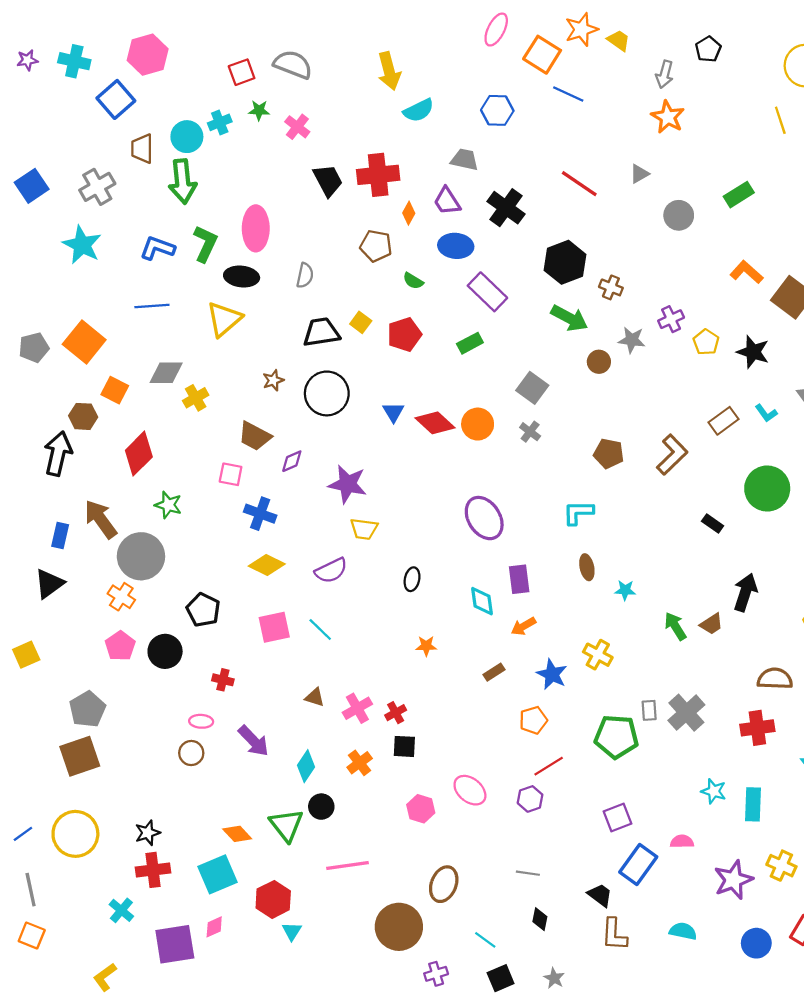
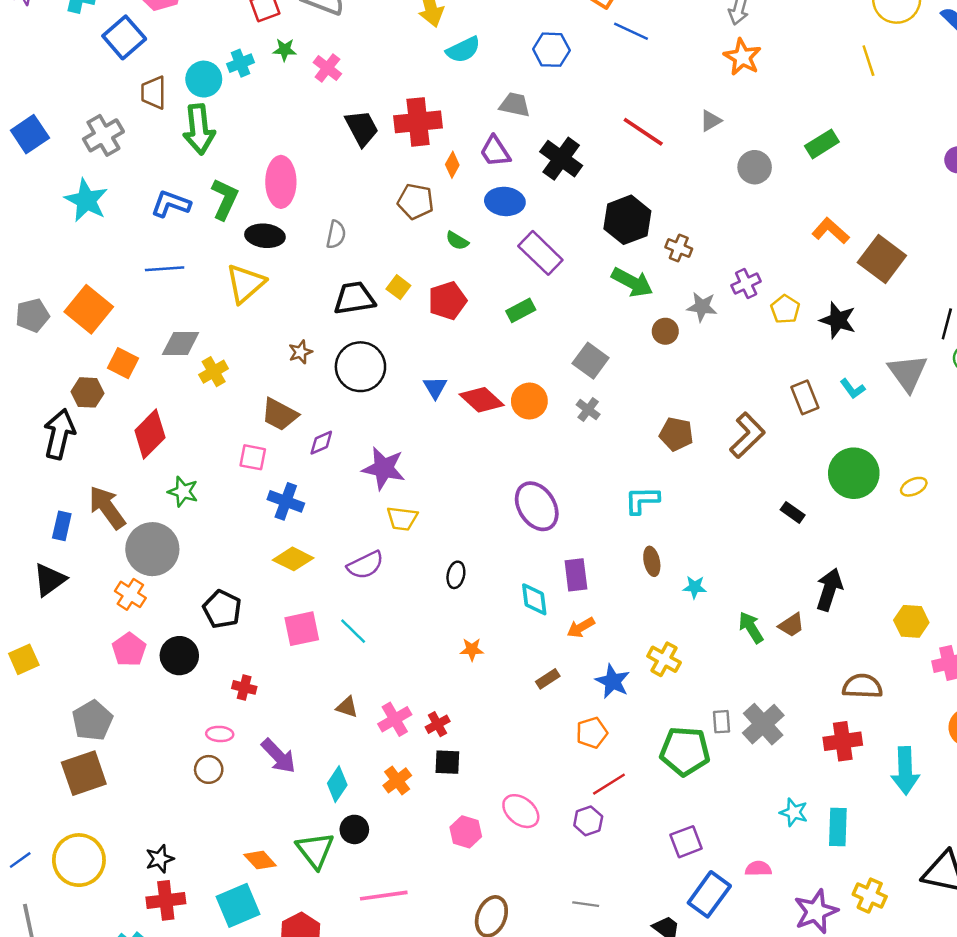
brown rectangle: (723, 421) -> (805, 397), turned -76

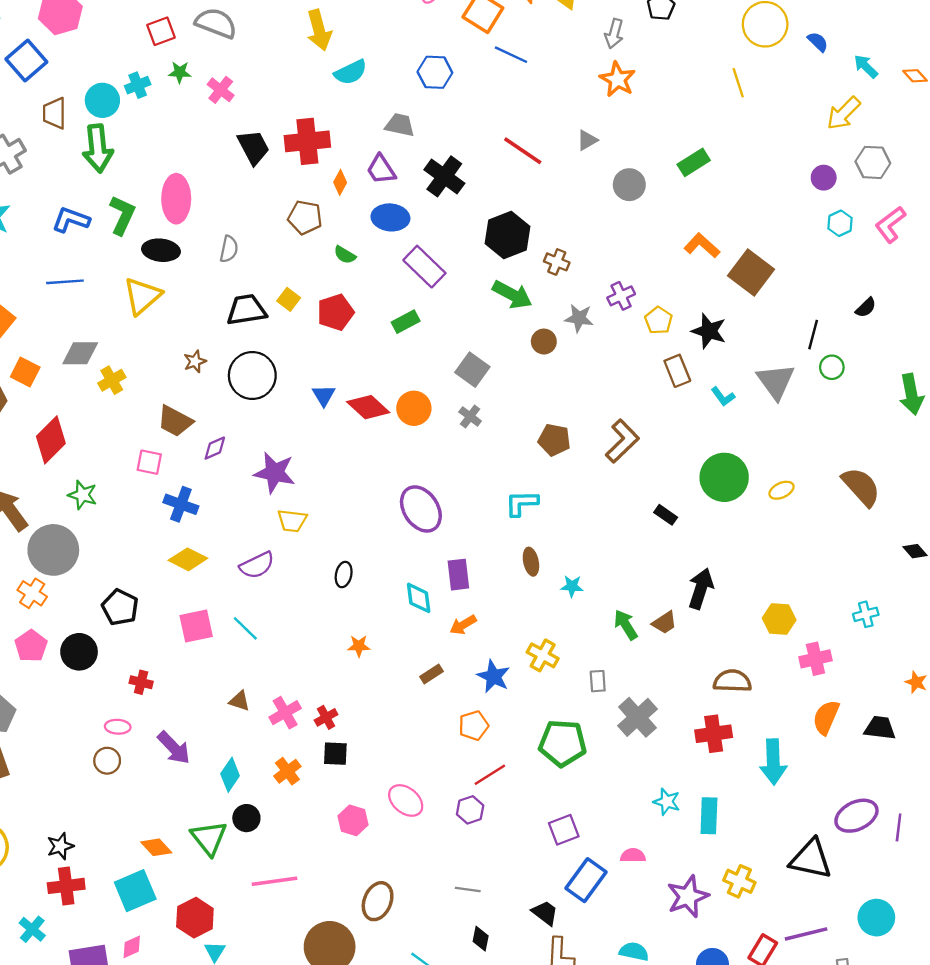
brown rectangle: (805, 397) -> (677, 371), moved
gray rectangle: (722, 722) -> (598, 681), moved

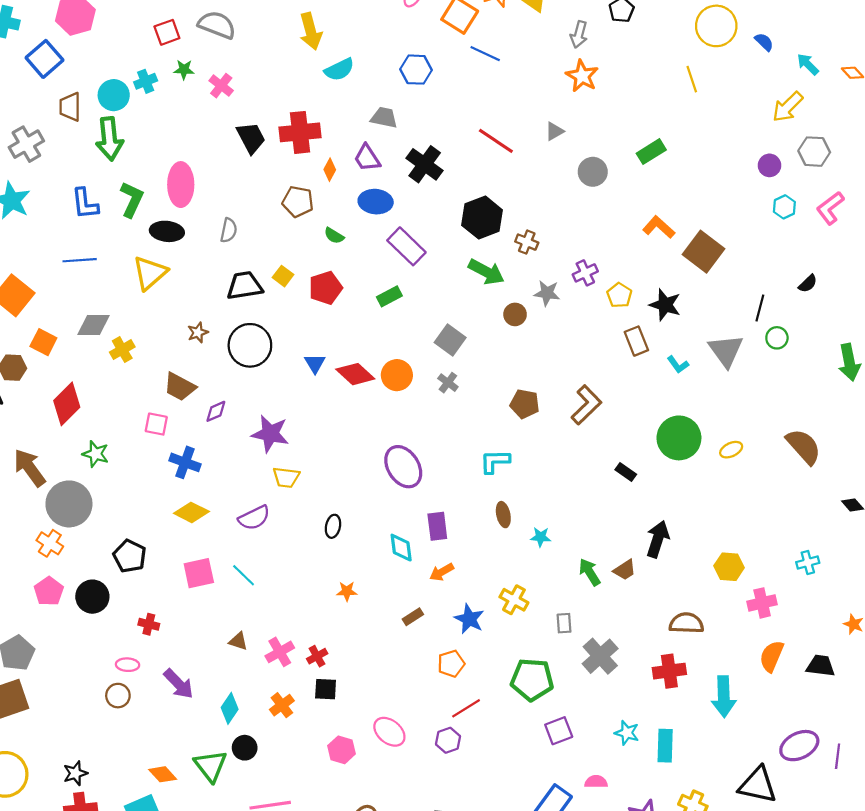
blue L-shape: (71, 220) -> (85, 204), turned -116
purple square: (564, 830) -> (559, 731), moved

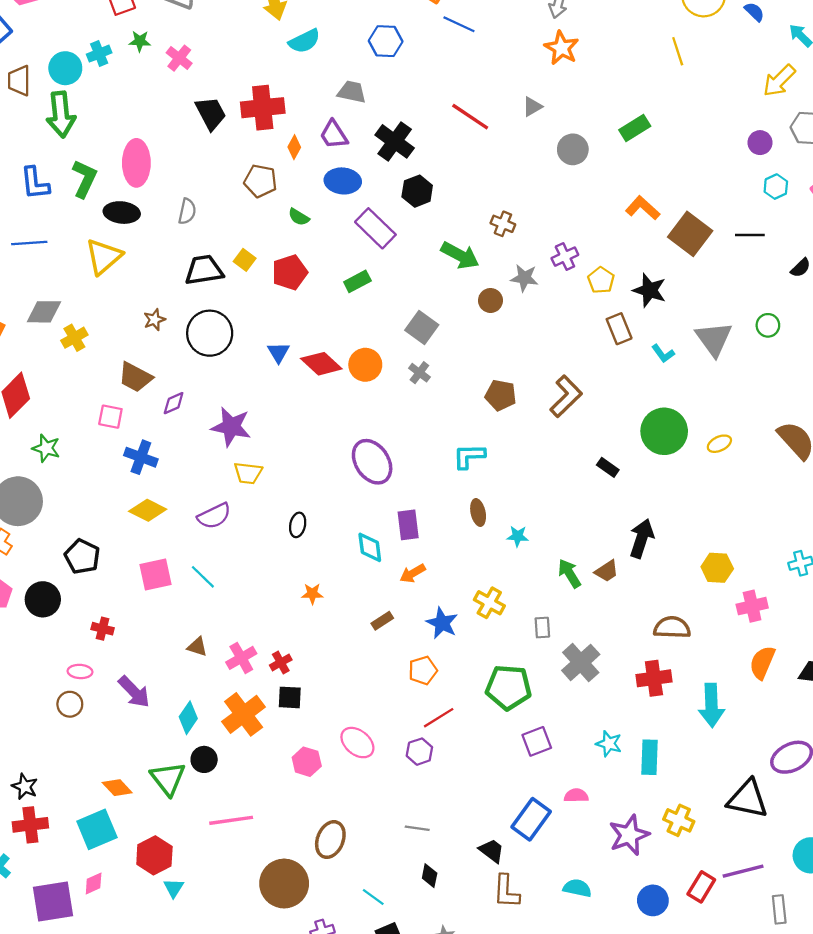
black hexagon: (482, 218) -> (417, 191), moved, size x0.7
black line: (760, 308) -> (750, 235), moved, turned 75
orange cross: (282, 705) -> (244, 714), size x1.6
black star: (75, 773) -> (25, 787), turned -30

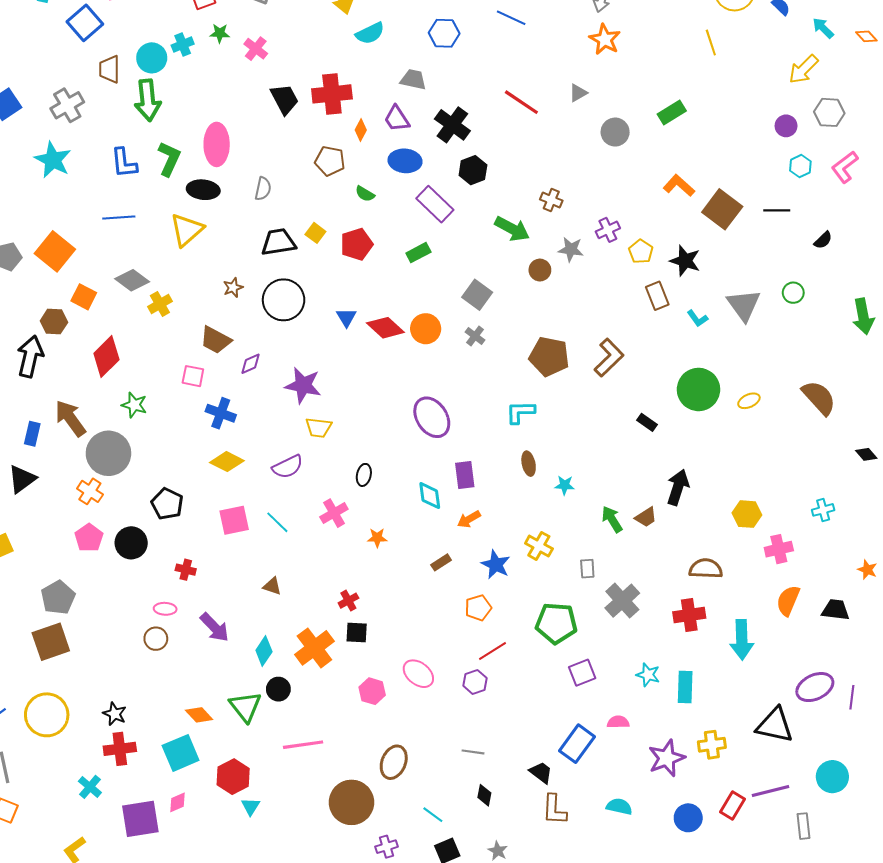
gray diamond: (44, 312) -> (132, 280), turned 36
brown pentagon: (501, 395) -> (549, 357), size x1.4
pink cross: (241, 658) -> (334, 513), moved
yellow cross: (679, 820) -> (712, 745), turned -32

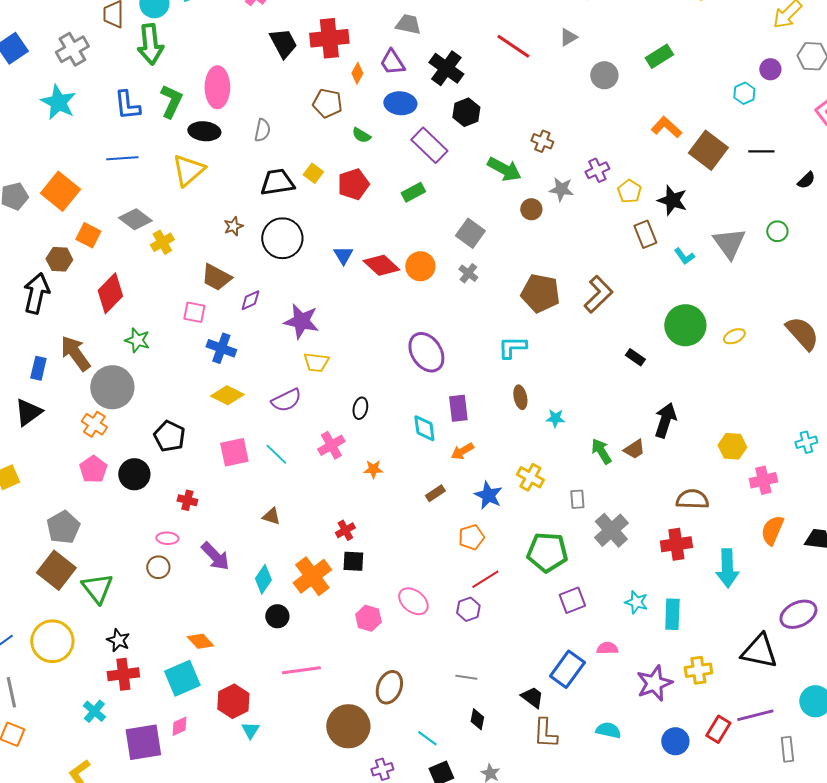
cyan hexagon: (800, 166) -> (744, 93), moved
brown square: (51, 642) -> (56, 570), turned -33
green triangle: (245, 707) -> (97, 588), moved

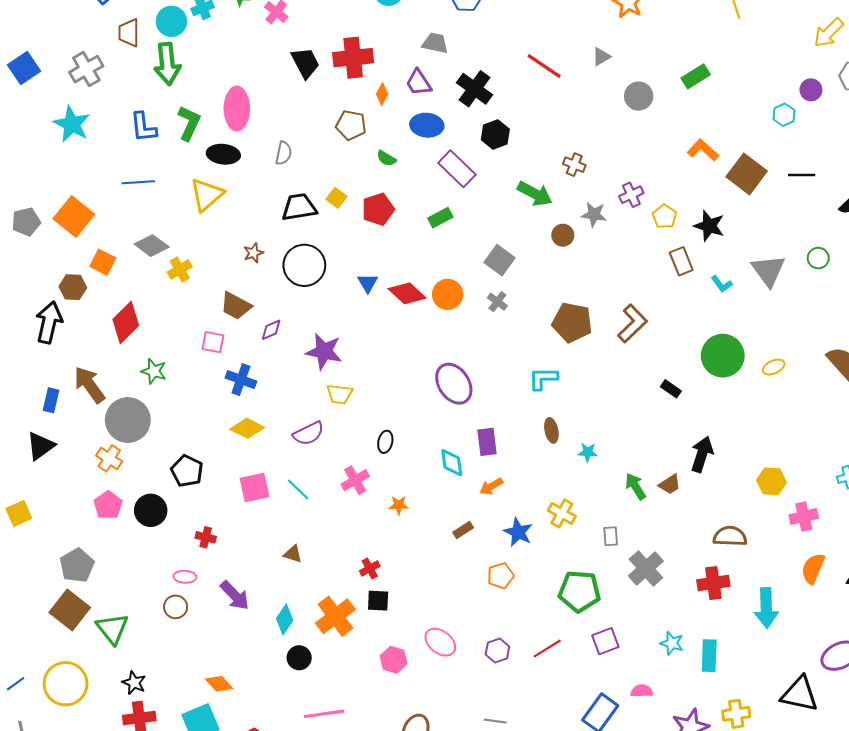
red line: (485, 579) -> (547, 648), moved

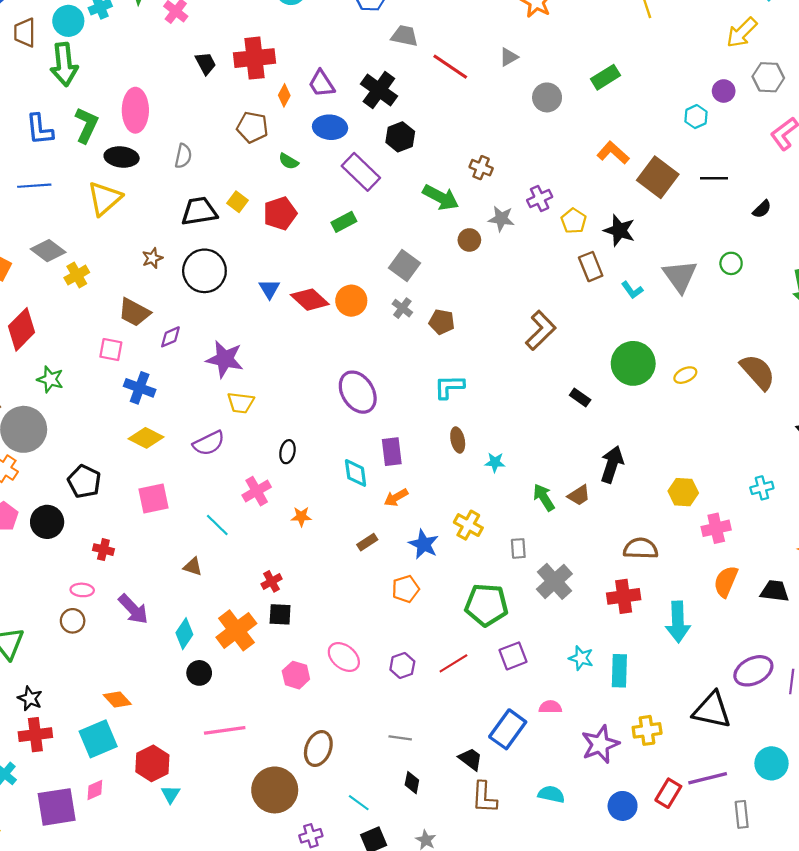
gray trapezoid: (435, 43) -> (404, 36), moved
black trapezoid: (305, 63) -> (206, 63), size x0.7
brown pentagon: (572, 322) -> (442, 322), moved, size x0.6
cyan line: (298, 490) -> (217, 525), moved

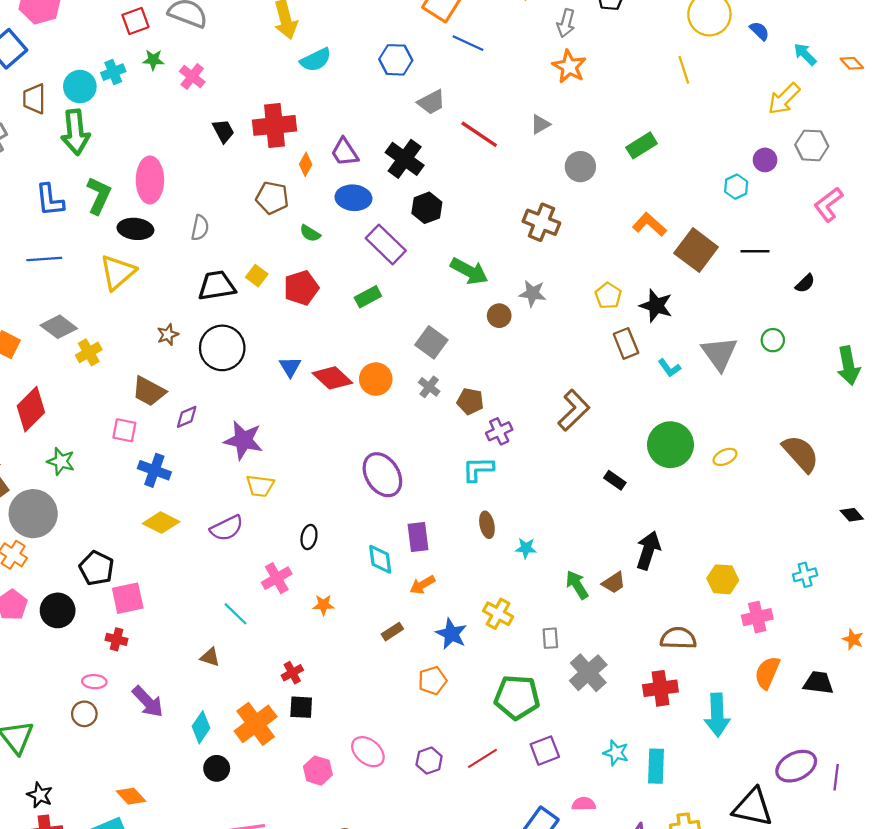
gray trapezoid: (404, 36) -> (431, 102), turned 140
brown cross: (481, 168) -> (541, 222), moved, size x1.5
purple cross: (540, 198) -> (499, 431), moved
pink square: (153, 498) -> (128, 598), moved

